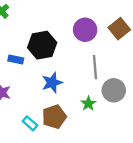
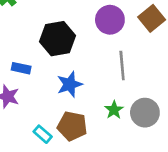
blue rectangle: (16, 59) -> (21, 68), moved
gray circle: (114, 90) -> (145, 113), moved
brown pentagon: (54, 117) -> (72, 126), turned 30

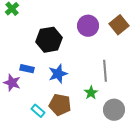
gray line: (122, 66) -> (105, 71), moved
blue rectangle: (21, 68) -> (27, 69), moved
gray circle: (145, 113) -> (114, 110), moved

